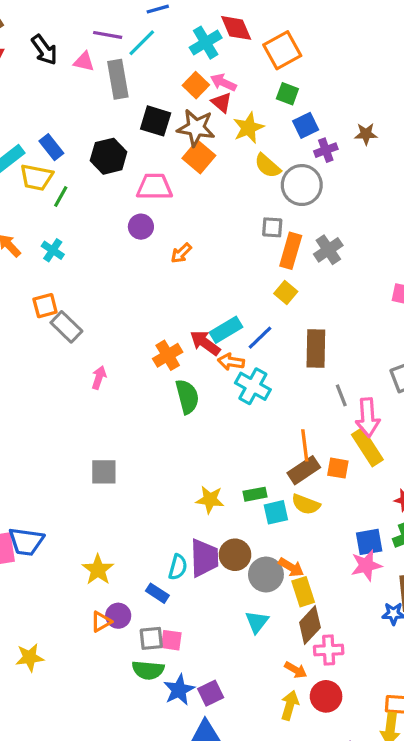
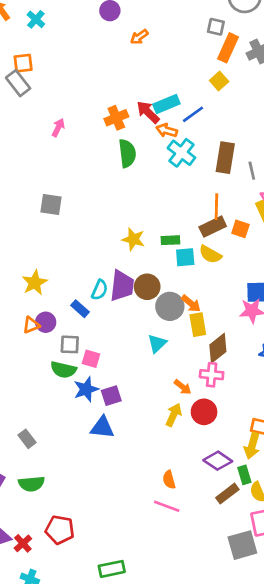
gray rectangle: (66, 327) -> (18, 83), moved
brown rectangle: (316, 349) -> (225, 158), moved
brown diamond: (310, 625) -> (218, 348), moved
pink square: (171, 640) -> (91, 359), moved

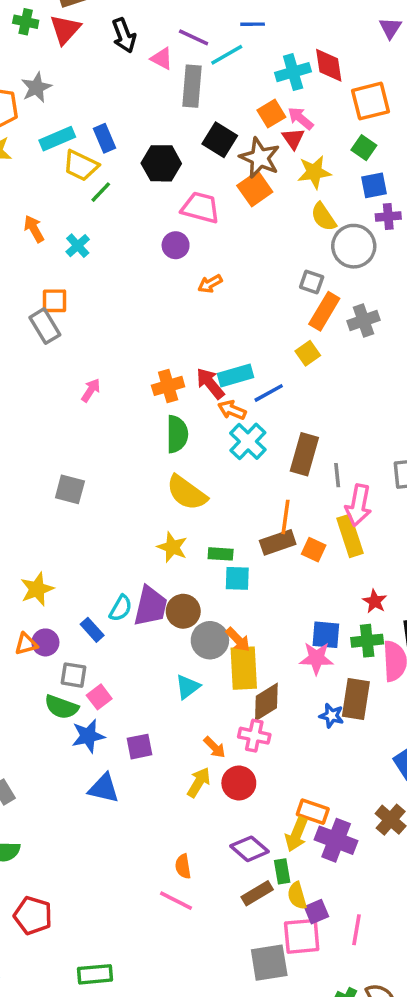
yellow semicircle: (210, 254) -> (187, 493), moved, size x1.4
yellow rectangle: (198, 325) -> (244, 668), size x1.4
pink square: (91, 359) -> (99, 697), turned 30
purple square: (111, 396) -> (140, 747), moved

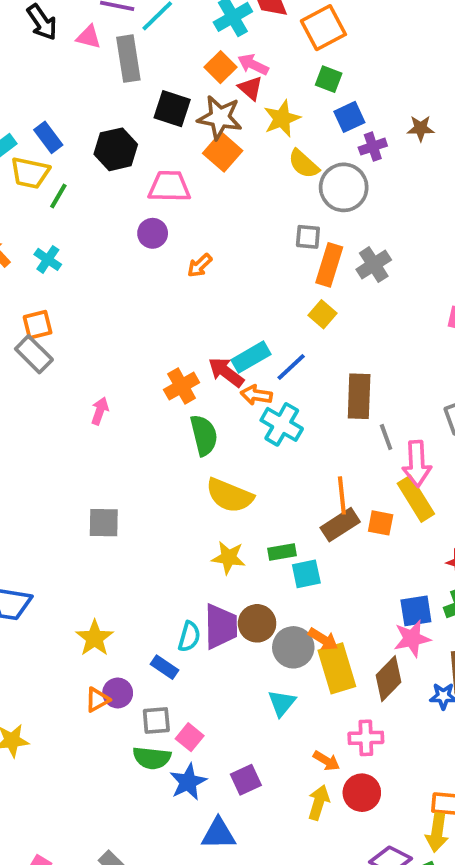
brown rectangle: (304, 454) -> (359, 396), moved
brown diamond: (266, 702) -> (389, 679), moved

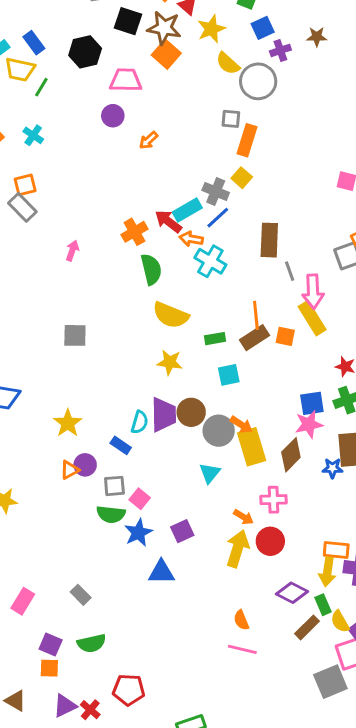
gray cross: (374, 265) -> (216, 191), moved, turned -35
green rectangle: (282, 552) -> (215, 339), moved
yellow arrow: (319, 803) -> (238, 549), size x1.4

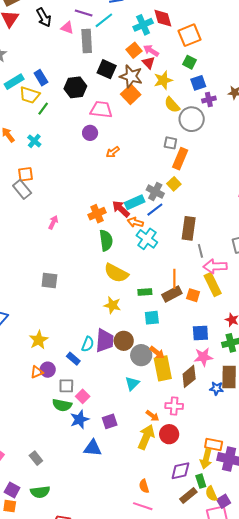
pink arrow: (313, 291) -> (215, 266), turned 85
blue square: (312, 403) -> (200, 333), moved
purple diamond: (292, 593) -> (180, 471), turned -45

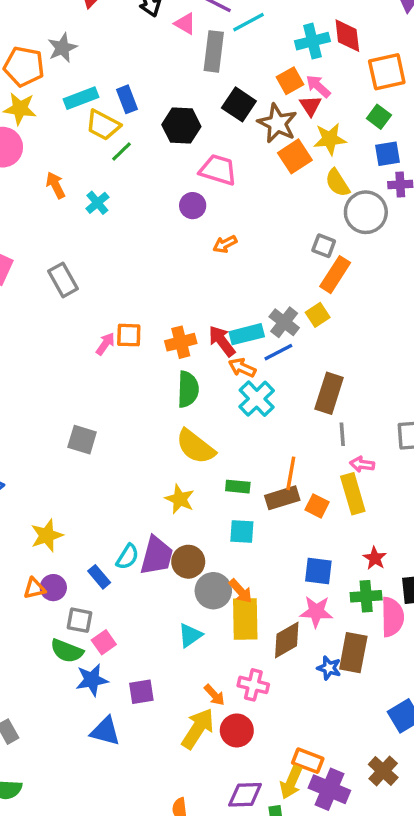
orange square: (131, 94) -> (295, 156), moved
orange square: (26, 174) -> (129, 335), moved
pink arrow: (215, 266) -> (362, 464), size x0.6

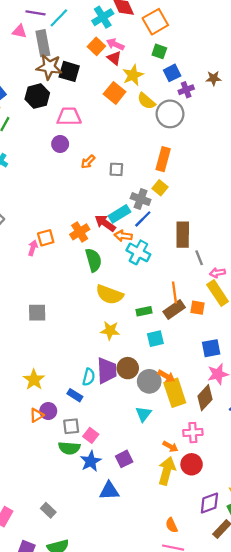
brown star: (277, 123) -> (49, 67), moved
gray square: (324, 246) -> (116, 169), moved

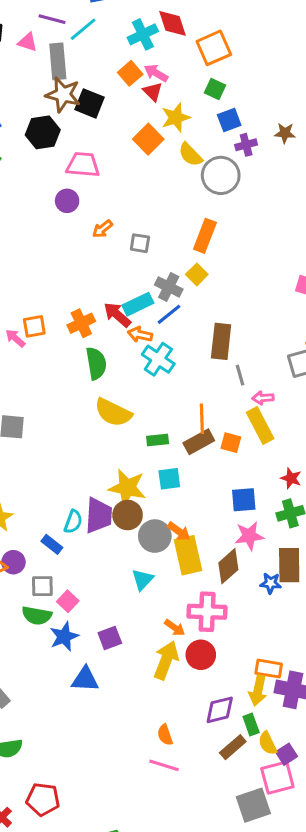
pink arrow: (33, 248) -> (15, 338), turned -72
yellow star: (110, 331) -> (127, 488), moved, size x1.4
pink cross: (193, 433) -> (207, 612), size x1.4

